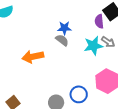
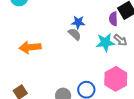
orange arrow: (33, 57) -> (30, 47), moved

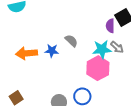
blue star: (78, 22) -> (52, 51), moved
pink hexagon: (116, 79) -> (98, 68), moved

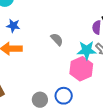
blue star: (52, 51) -> (13, 26), moved

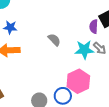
pink hexagon: (81, 69) -> (78, 81), moved

